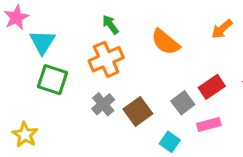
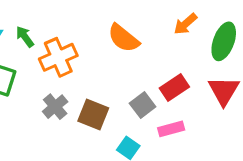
green arrow: (110, 25) -> (25, 37), moved
brown square: (138, 111) -> (93, 115), turned -32

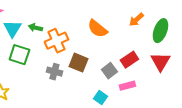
green arrow: (25, 37) -> (35, 28), turned -40
gray cross: (55, 107) -> (54, 72), turned -35
brown square: (93, 115) -> (78, 63), moved

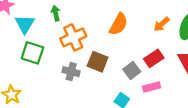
orange arrow: (136, 20) -> (161, 24), moved
green arrow: (35, 28) -> (56, 13), moved, turned 64
orange semicircle: (97, 29) -> (118, 24), turned -100

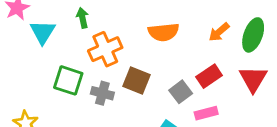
orange semicircle: (118, 24) -> (164, 32), turned 55
green square: (32, 53) -> (68, 80), moved

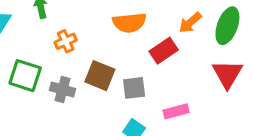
orange cross: (105, 49) -> (66, 41), size x0.6
red rectangle: (209, 76) -> (164, 51), moved
gray square: (181, 92) -> (134, 88), moved, turned 30

